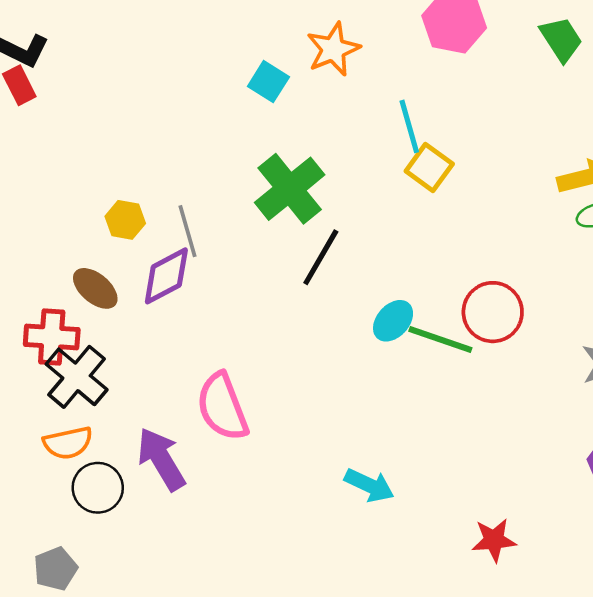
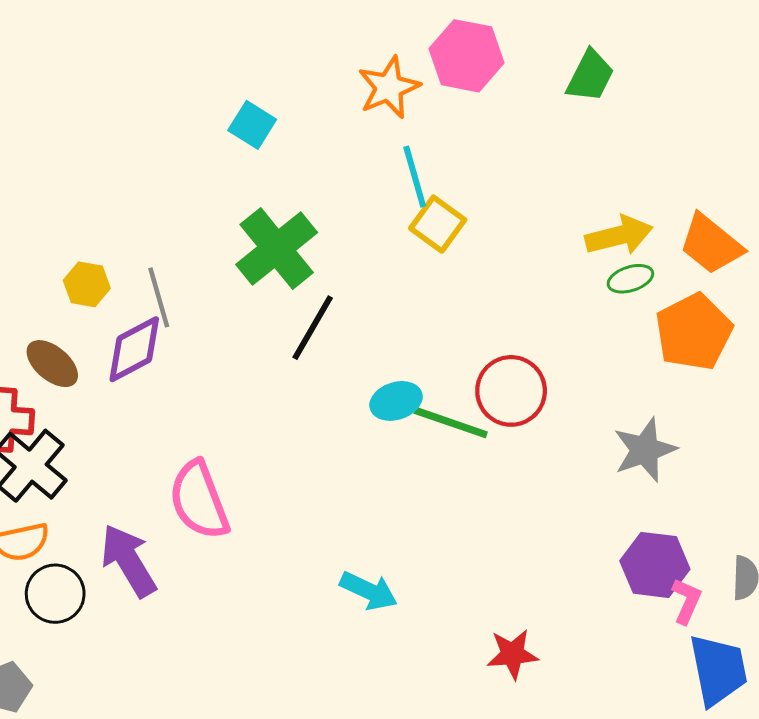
green trapezoid: (561, 39) -> (590, 76), turned 60
orange star: (333, 49) -> (389, 87), moved
cyan ellipse: (393, 321) -> (396, 401), turned 30

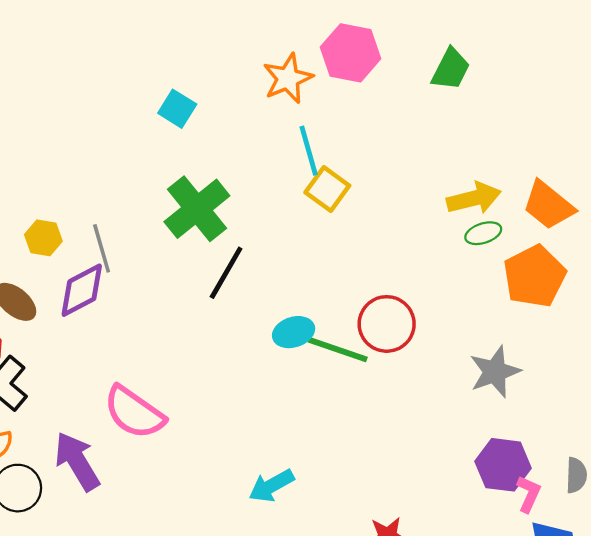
pink semicircle: (199, 500) -> (134, 412), turned -34
cyan arrow: (369, 591) -> (271, 486), turned 126

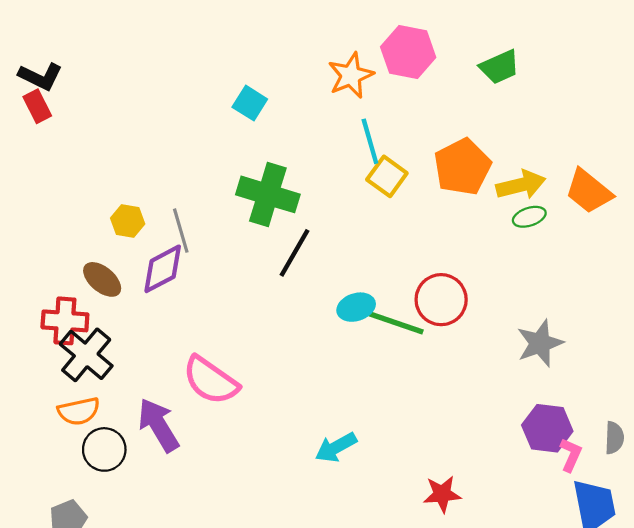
green trapezoid: (451, 69) -> (500, 67), turned 39
green cross: (197, 209) -> (268, 194), turned -34
orange pentagon: (534, 276) -> (462, 167), moved

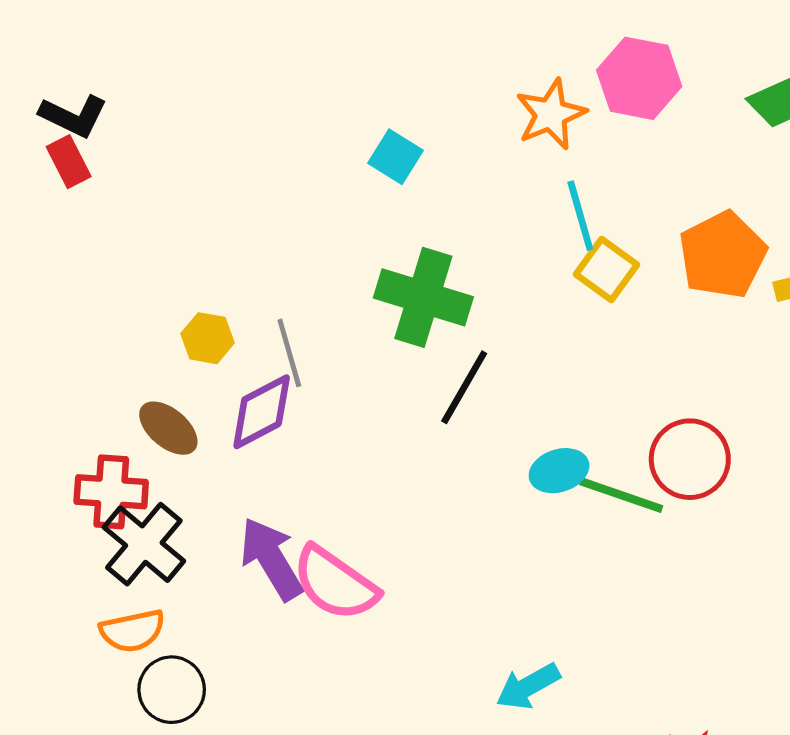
purple arrow: (158, 425) -> (271, 559), moved

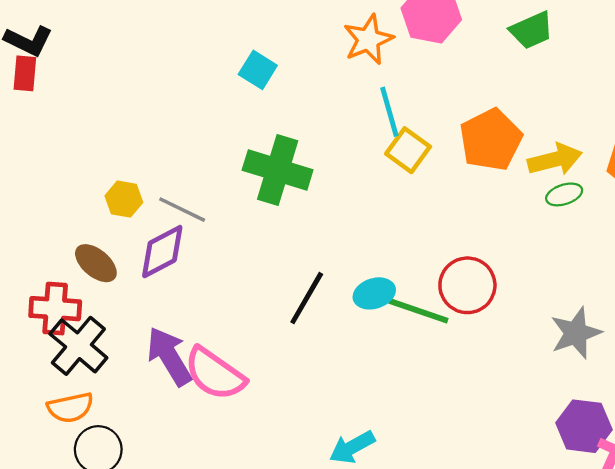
red rectangle: (69, 162) -> (25, 73), turned 32
gray line: (289, 353) -> (182, 210), turned -48
black line: (464, 387) -> (307, 298), moved

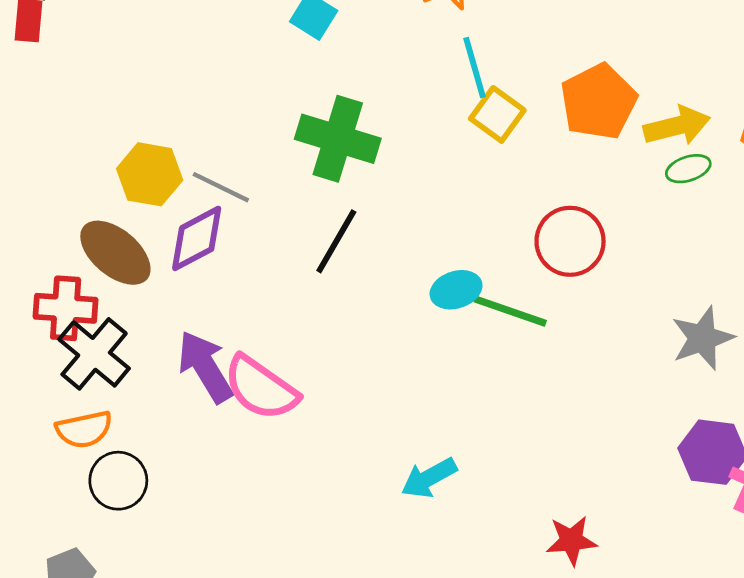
yellow hexagon: (124, 199) -> (150, 174), size x1.4
brown ellipse: (96, 263) -> (115, 253), size x1.4
red circle: (467, 285) -> (570, 241), moved
black line: (307, 298) -> (336, 241), moved

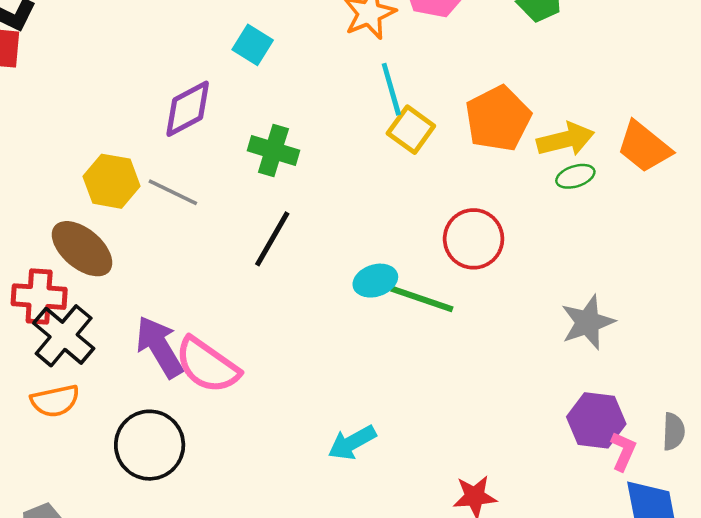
green cross: (338, 139) -> (273, 151), size x0.7
purple diamond: (197, 238) -> (188, 109), moved
black circle: (118, 481) -> (150, 445), moved, size x1.4

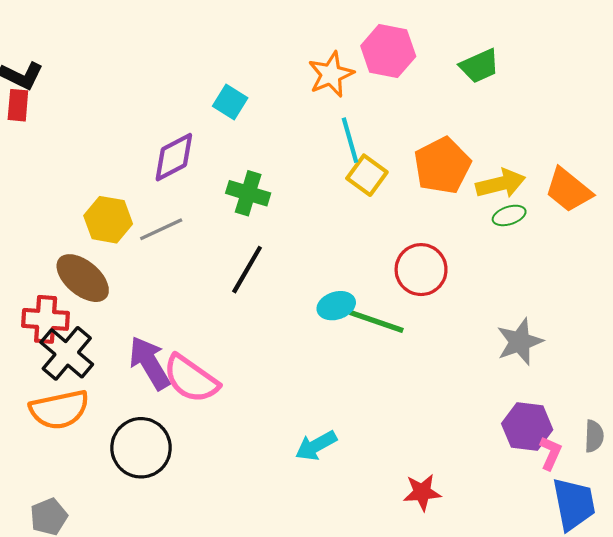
gray line: (173, 192) -> (161, 229), turned -51
orange semicircle: (55, 401) -> (59, 410), size x1.4

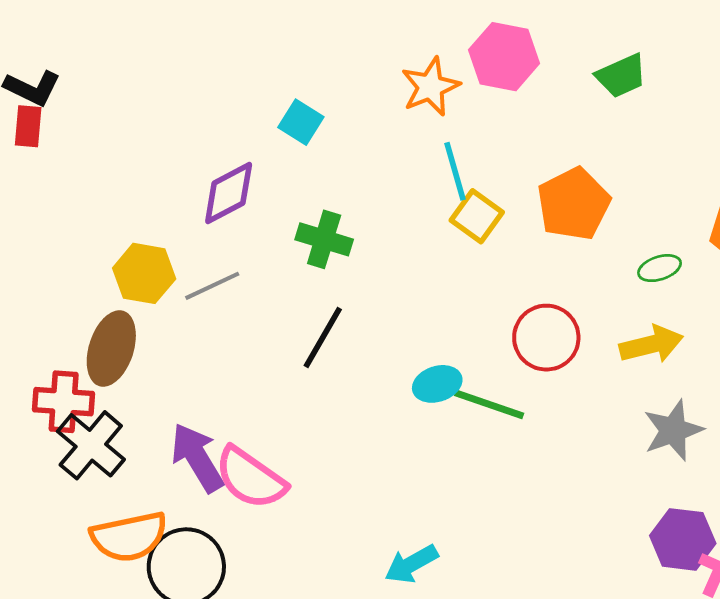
yellow arrow: (501, 184) -> (651, 344), moved
brown ellipse: (83, 278) -> (111, 348), turned 68
orange semicircle: (59, 410) -> (129, 537), moved

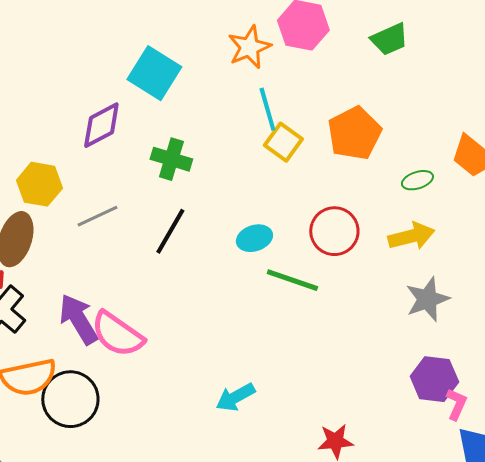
cyan square: (301, 122) -> (154, 73), size x1.6
gray line: (212, 286) -> (97, 216), moved
cyan ellipse: (437, 384) -> (254, 238), moved

